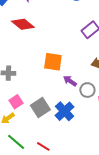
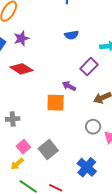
purple arrow: (70, 81) -> (69, 86), moved
blue cross: (65, 111) -> (87, 167), moved

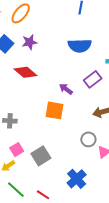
blue semicircle: (71, 35) -> (80, 46), size x1.6
purple arrow: (69, 86) -> (66, 89), moved

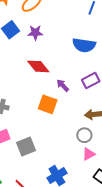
red diamond: (25, 72) -> (38, 66), moved
gray circle: (88, 139) -> (84, 135), moved

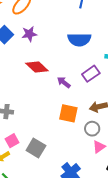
orange square: (48, 104) -> (68, 113), moved
gray square: (26, 147) -> (36, 148), turned -30

